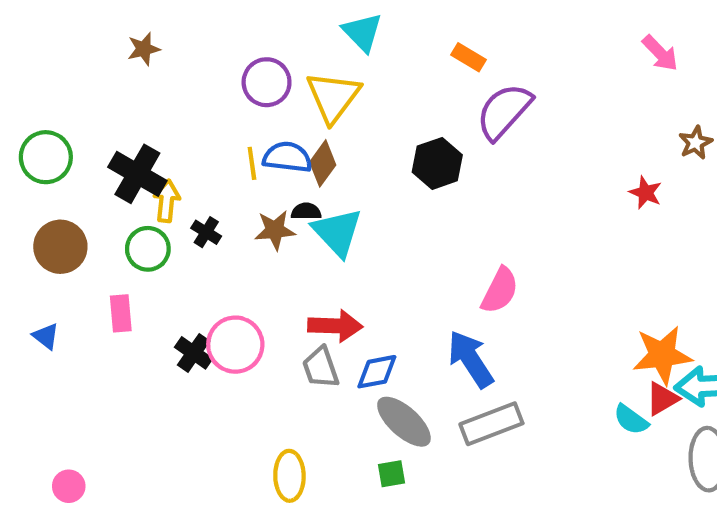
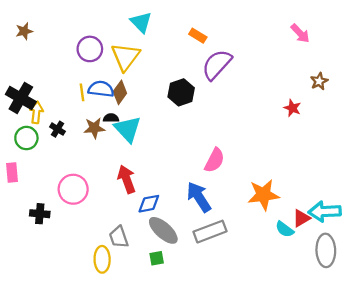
red arrow: (335, 326) -> (127, 179), turned -112
black cross: (194, 353) -> (40, 214), moved, turned -30
orange star: (662, 355) -> (263, 195), moved
gray trapezoid: (321, 368) -> (119, 237), moved

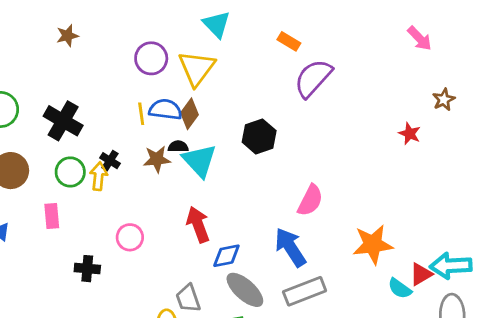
black hexagon: (181, 92) -> (259, 136), moved
yellow arrow: (36, 112) -> (99, 176), moved
pink circle: (73, 189) -> (130, 237), size x0.7

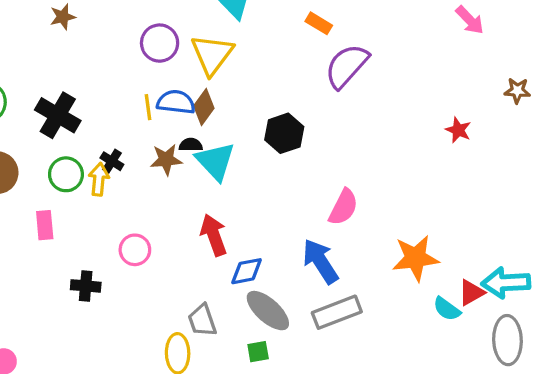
brown star: (444, 100) -> (517, 91), moved, turned 30

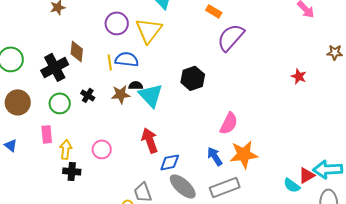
brown diamond: (204, 107) -> (77, 51), moved, turned -30
black cross: (58, 115) -> (55, 67), turned 32
yellow arrow: (99, 179) -> (66, 149), moved
orange star: (416, 258) -> (244, 154), moved
blue arrow: (320, 261) -> (215, 156), size x0.7

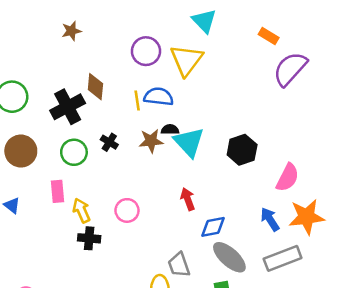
black hexagon: (193, 78) -> (242, 150), moved
red arrow: (150, 140) -> (188, 199), size x0.7
yellow arrow: (66, 149) -> (82, 210), turned -30

